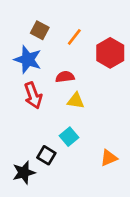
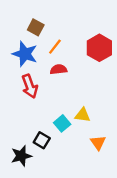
orange line: (74, 37) -> (55, 47), moved
yellow triangle: (76, 101) -> (82, 115), moved
orange triangle: (109, 158) -> (98, 143), turned -42

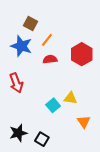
red hexagon: (99, 48) -> (82, 54), moved
red arrow: (30, 86) -> (16, 83), moved
black square: (42, 140) -> (42, 139), moved

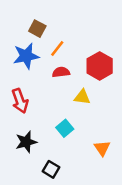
blue star: (21, 46) -> (26, 56), turned -30
yellow triangle: (70, 98) -> (82, 97), moved
black star: (18, 133) -> (26, 142), moved

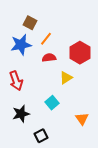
yellow triangle: (82, 97) -> (66, 78), turned -40
black square: (51, 169) -> (41, 136), turned 32

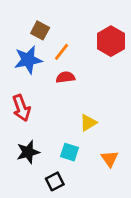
red hexagon: (80, 53) -> (111, 41), moved
yellow triangle: (66, 78) -> (88, 123), moved
cyan square: (52, 103) -> (69, 152), moved, turned -32

